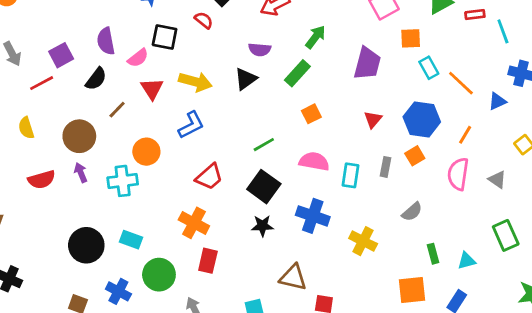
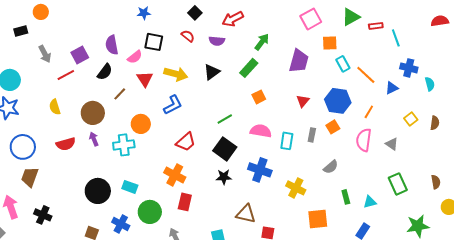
red semicircle: (204, 20) -> (188, 36), moved
purple semicircle: (260, 50) -> (217, 41), moved
orange square: (412, 290) -> (318, 219), moved

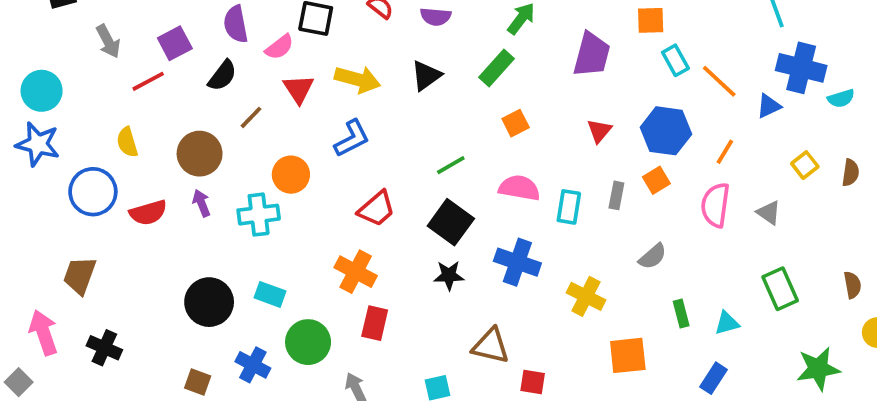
blue cross: (409, 68) -> (801, 68), size x1.4
cyan semicircle: (430, 84) -> (841, 98), turned 88
blue circle: (23, 147) -> (93, 192), moved

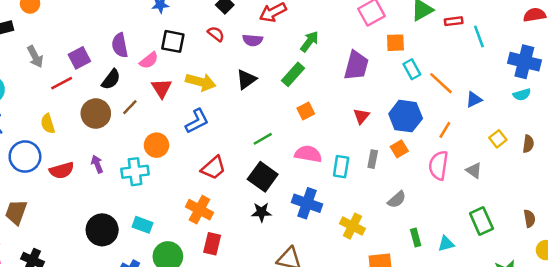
blue cross: (801, 68) -> (524, 62), moved
brown circle: (200, 154) -> (96, 114), moved

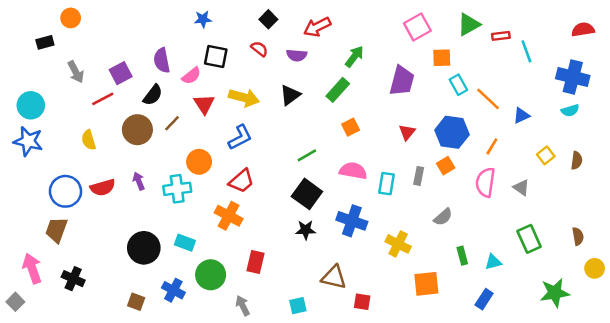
blue circle: (25, 157) -> (65, 191), moved
red trapezoid: (213, 168) -> (241, 181), moved
orange cross: (199, 210) -> (229, 216), moved

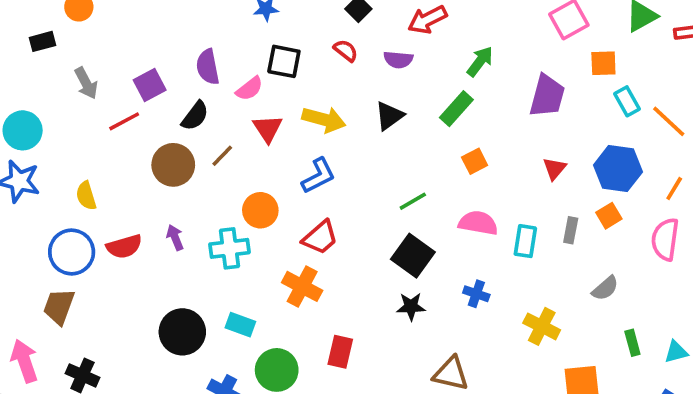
yellow semicircle: (89, 140) -> (86, 196), moved
blue cross: (352, 221) -> (476, 294), size x0.6

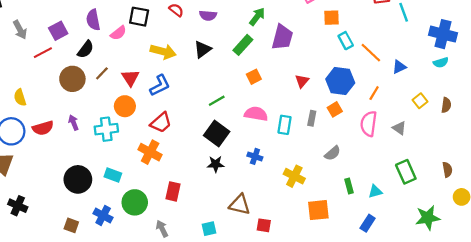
purple trapezoid: (547, 96) -> (282, 37), moved
red triangle: (268, 129) -> (130, 78), moved

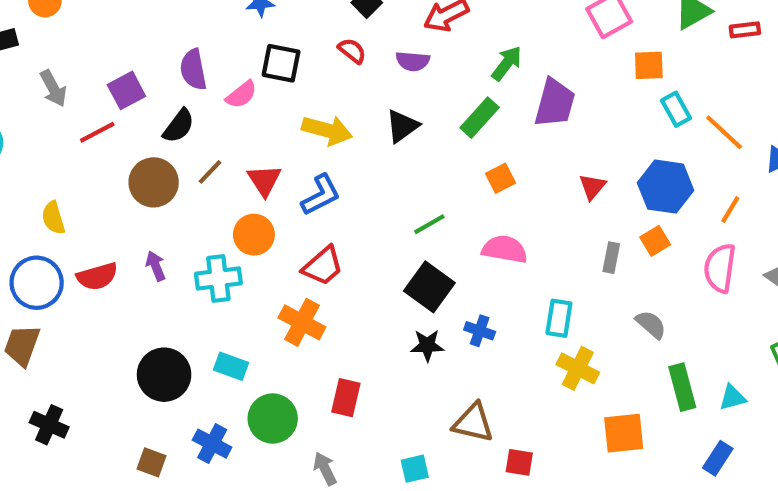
cyan rectangle: (284, 125) -> (559, 318), moved
gray semicircle: (333, 153) -> (651, 324), turned -98
blue cross: (255, 156) -> (480, 331), moved
green rectangle: (349, 186) -> (682, 387), size x1.5

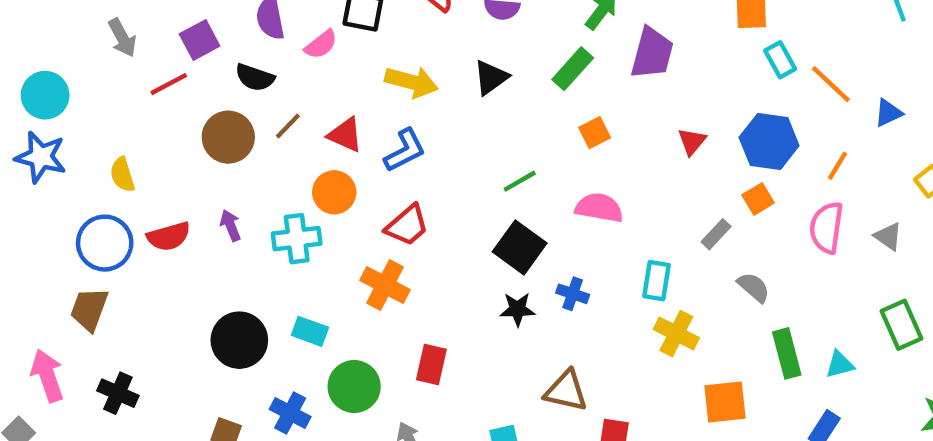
black semicircle: (179, 126) -> (255, 77), turned 72
red triangle: (264, 180) -> (345, 135), turned -33
gray rectangle: (611, 258) -> (716, 234), moved, turned 32

